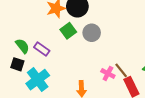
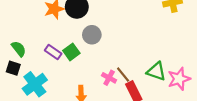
green square: (68, 31) -> (71, 52), moved
purple rectangle: (42, 49) -> (53, 52), moved

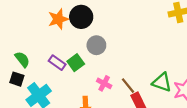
pink cross: (109, 78) -> (104, 83), moved

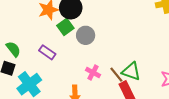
green square: (76, 63) -> (65, 27), moved
green triangle: (162, 82) -> (131, 71), moved

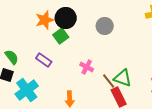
gray circle: (86, 35) -> (105, 26), moved
pink cross: (93, 72) -> (87, 67), moved

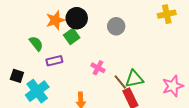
green semicircle: (12, 57) -> (36, 43), moved
purple rectangle: (44, 60) -> (54, 61), turned -49
green triangle: (123, 78) -> (134, 79), turned -30

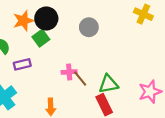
yellow cross: (167, 14) -> (143, 14), turned 36
pink cross: (98, 68) -> (69, 72), turned -32
brown line: (120, 82) -> (80, 79), moved

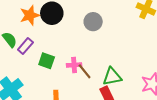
green square: (41, 38) -> (47, 61), moved, turned -35
purple rectangle: (22, 64) -> (25, 46), moved, turned -35

